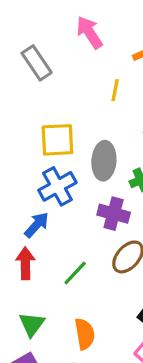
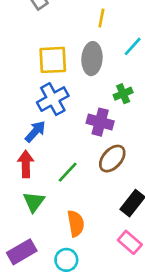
gray ellipse: (104, 161) -> (92, 59), moved
green triangle: (32, 324) -> (34, 202), moved

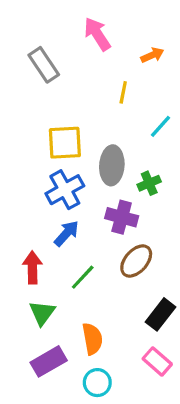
gray ellipse: (92, 59) -> (112, 165), moved
blue arrow: (35, 132) -> (66, 233), moved
purple rectangle: (22, 252) -> (49, 361), moved
cyan circle: (66, 260) -> (97, 383), moved

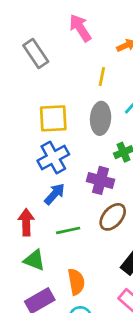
gray ellipse: (112, 165) -> (101, 118), moved
green line: (83, 277) -> (68, 230), turned 35
green triangle: (42, 313) -> (34, 260), turned -45

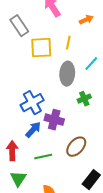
yellow square: (53, 118) -> (41, 48), moved
purple cross: (101, 180) -> (54, 120), moved
green triangle: (34, 260) -> (18, 179), turned 42

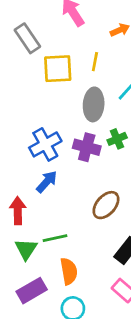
purple cross: (54, 120) -> (87, 147), moved
green line: (43, 157) -> (55, 238), moved

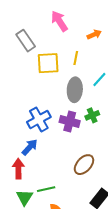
blue arrow: (47, 182) -> (30, 147), moved

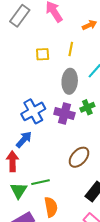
gray rectangle: (26, 41) -> (20, 16), moved, turned 70
yellow square: (48, 63) -> (43, 54), size x0.6

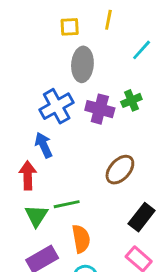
gray ellipse: (70, 81) -> (82, 64), moved
blue arrow: (24, 139) -> (44, 145), turned -66

